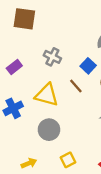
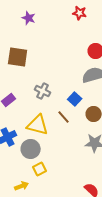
gray circle: (49, 130) -> (31, 149), moved
yellow square: (68, 160) -> (40, 169), moved

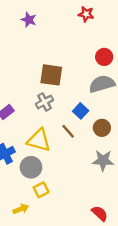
brown square: (18, 57) -> (51, 75), moved
gray cross: (43, 91) -> (44, 102), turned 35

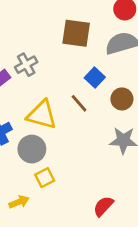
brown square: (51, 75) -> (76, 33), moved
gray cross: (44, 102) -> (26, 65), moved
red semicircle: (100, 213) -> (103, 206), moved, turned -90

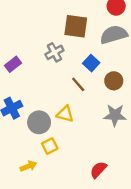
gray cross: (26, 65) -> (54, 52), moved
yellow triangle: (42, 115) -> (65, 114), moved, size x0.7

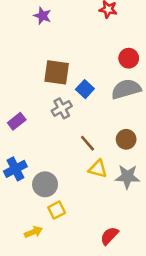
brown square: (76, 26) -> (57, 72), moved
blue square: (91, 63) -> (85, 89), moved
yellow triangle: (65, 114) -> (98, 169), moved

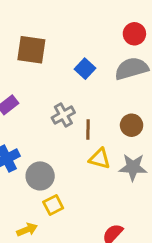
brown square: (57, 72) -> (31, 50), moved
gray cross: (62, 108) -> (63, 115), moved
brown line: (88, 143) -> (88, 130), turned 42

